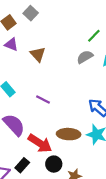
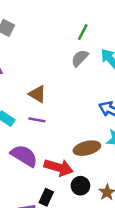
brown triangle: (38, 54) -> (37, 94), moved
purple line: (43, 100) -> (37, 120), moved

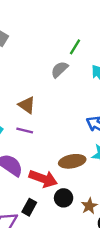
gray semicircle: (80, 58) -> (60, 69), moved

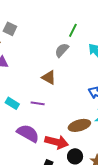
brown triangle: (27, 105) -> (49, 77), moved

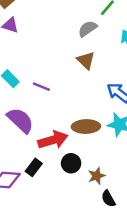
brown triangle: (49, 77) -> (86, 60), moved
red arrow: (57, 142) -> (53, 140), turned -45

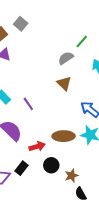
purple line: (41, 87) -> (28, 104), turned 32
red arrow: (53, 140) -> (37, 146), size x0.7

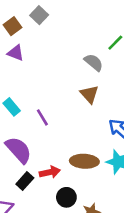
gray semicircle: (66, 58) -> (94, 62), turned 70
black rectangle: (22, 168) -> (25, 181), moved

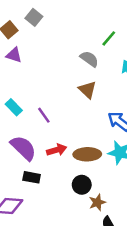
red arrow: (50, 172) -> (57, 150), moved
black rectangle: (25, 181) -> (32, 177), turned 63
black circle: (66, 197) -> (82, 185), moved

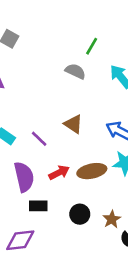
brown triangle: (87, 90) -> (73, 124), moved
purple semicircle: (23, 148) -> (24, 177), turned 44
black circle: (82, 185) -> (80, 214), moved

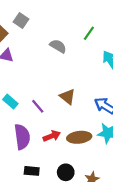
gray semicircle: (75, 71) -> (58, 46), moved
black rectangle: (38, 206) -> (32, 171), moved

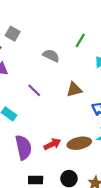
brown triangle: (67, 97) -> (74, 90), moved, turned -49
purple line: (38, 106) -> (34, 90), moved

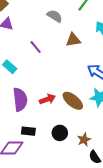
brown triangle: (74, 90) -> (73, 40), moved
brown ellipse: (79, 143) -> (73, 101), turned 45

